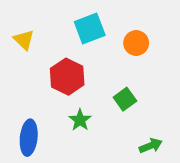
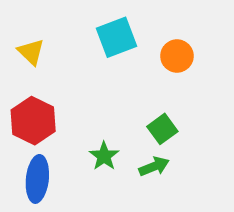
red hexagon: (67, 77) -> (33, 121), moved
green arrow: (151, 146) -> (154, 166), moved

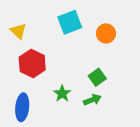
red hexagon: (33, 121) -> (32, 64), moved

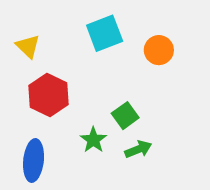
green square: (97, 77) -> (125, 116), moved

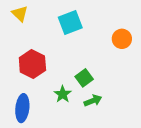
yellow triangle: (28, 46) -> (20, 14), moved
orange circle: (159, 50) -> (122, 39), moved

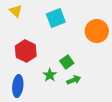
orange circle: (122, 39) -> (97, 31), size x1.5

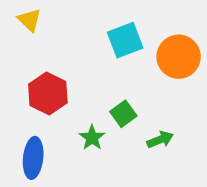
cyan square: (56, 18) -> (125, 40), moved
green arrow: (74, 80) -> (160, 140), moved

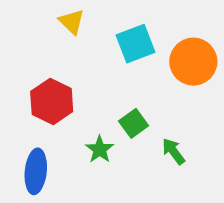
yellow triangle: (29, 20) -> (72, 22), moved
green arrow: (160, 140) -> (173, 151), turned -105

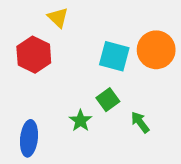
cyan square: (136, 44) -> (114, 56), moved, turned 36
red hexagon: (52, 102) -> (34, 55), moved

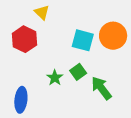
green star: (80, 121) -> (55, 78), moved
green arrow: (140, 122) -> (101, 88), size x1.5

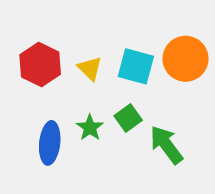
yellow triangle: (42, 12) -> (90, 68), moved
blue ellipse: (21, 100) -> (50, 143), moved

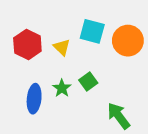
cyan square: (136, 66) -> (92, 31), moved
green arrow: (166, 145) -> (119, 116), moved

